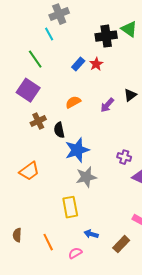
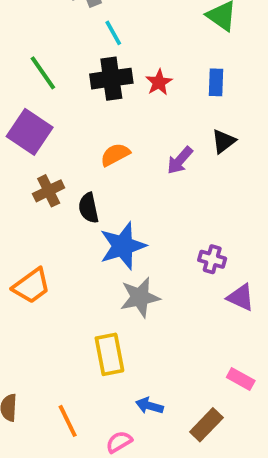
cyan line: (49, 34) -> (113, 33), moved
black cross: (106, 36) -> (111, 79), moved
blue rectangle: (78, 64) -> (216, 82), moved, turned -40

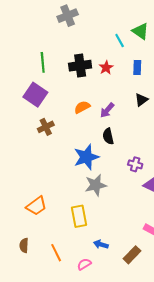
cyan line: (113, 33) -> (120, 41), moved
green line: (43, 73) -> (43, 62), turned 30
purple arrow: (180, 160) -> (107, 110), moved
black semicircle: (89, 208) -> (108, 136), moved
orange trapezoid: (31, 286) -> (36, 206), moved

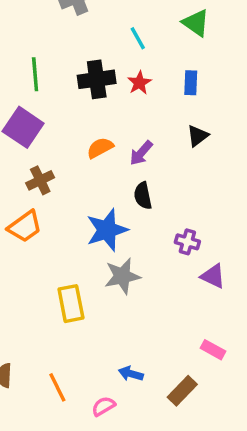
cyan line: (120, 41) -> (138, 38), moved
orange trapezoid: (36, 206) -> (25, 227), moved
yellow rectangle: (79, 216) -> (71, 304), moved

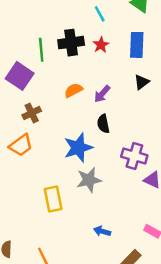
green line: (35, 74) -> (41, 50), moved
blue rectangle: (191, 83) -> (137, 45), size x1.5
purple cross: (187, 242) -> (134, 156), size x1.5
blue arrow: (131, 374) -> (102, 231), moved

